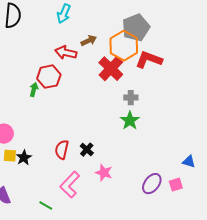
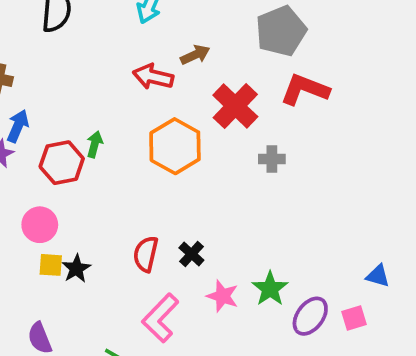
orange hexagon: (124, 46) -> (175, 146), moved
red hexagon: (49, 77) -> (62, 163), moved
green star: (130, 121) -> (270, 289), moved

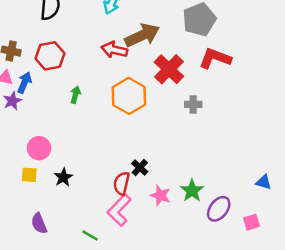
brown arrow: (195, 55) -> (142, 35), size x1.8
red hexagon: (62, 163) -> (50, 56), moved
red semicircle: (146, 254) -> (122, 183), moved
yellow square: (51, 265) -> (29, 175), moved
pink square: (354, 318) -> (251, 222), moved

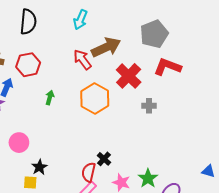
red arrow: (114, 50) -> (82, 60), turned 40
yellow square: (29, 175) -> (30, 182), moved

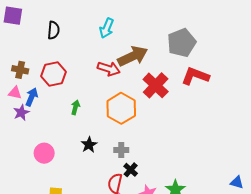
black semicircle: (28, 22) -> (54, 30), size x0.7
red arrow: (82, 60) -> (109, 69), turned 145
gray cross: (149, 106) -> (121, 150), moved
black star: (39, 167) -> (89, 145), moved

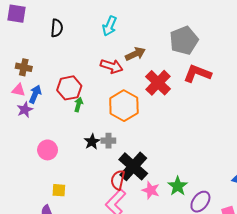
brown arrow: (133, 56) -> (135, 54), size x0.7
red hexagon: (54, 74) -> (69, 88), moved
gray cross: (121, 150) -> (108, 141), moved
black cross: (131, 170) -> (133, 166), size x2.0

